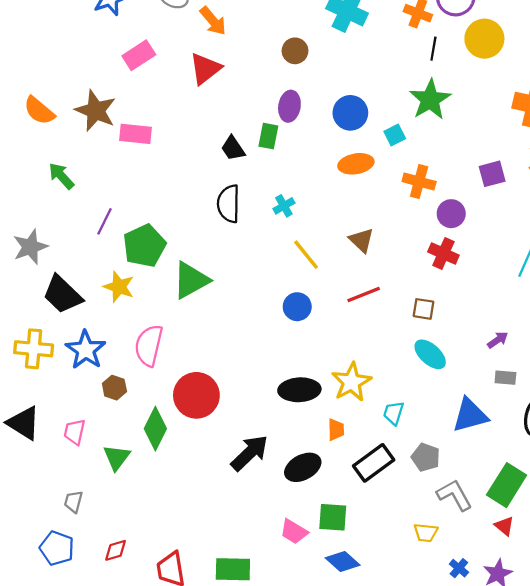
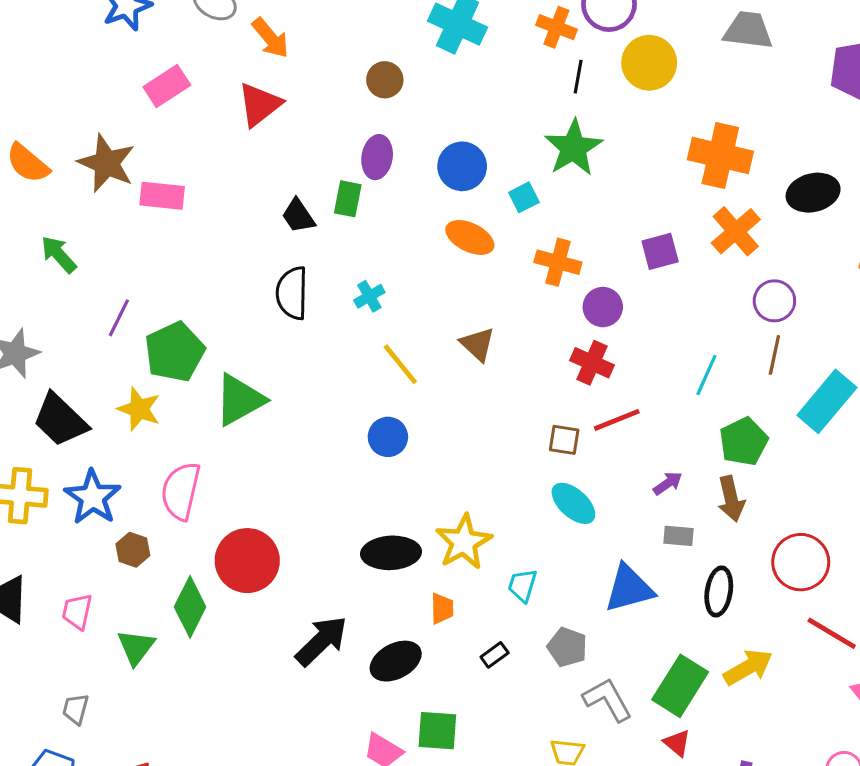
orange ellipse: (356, 164) -> (470, 237), turned 36
red line: (364, 295) -> (617, 420), moved
black rectangle: (374, 463) -> (495, 655), size x0.5

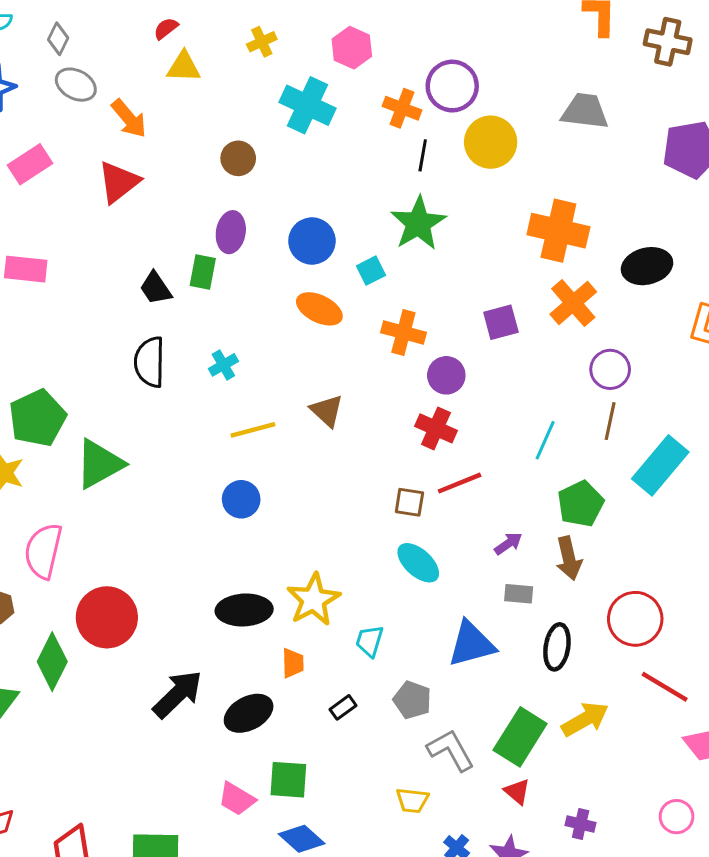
yellow line: (400, 364) -> (253, 430), turned -66

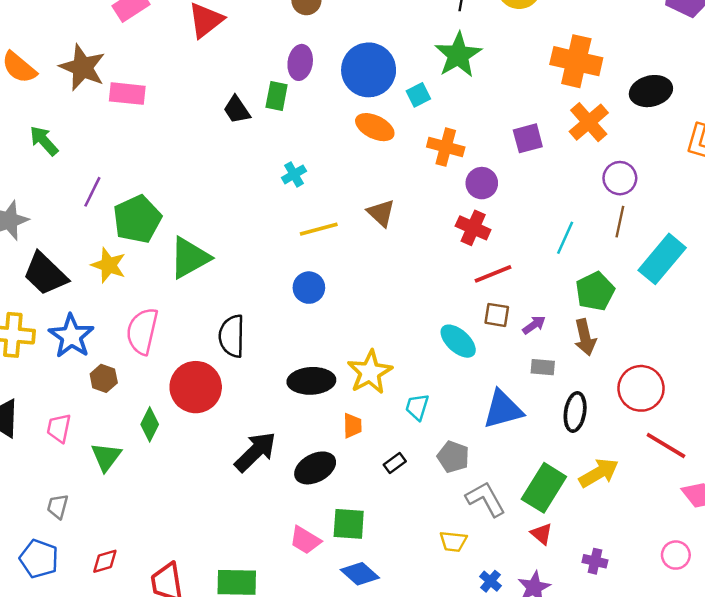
blue circle: (312, 241) -> (369, 70), size x1.4
black semicircle: (150, 362) -> (232, 336), moved
brown square: (409, 502) -> (497, 315), moved
green diamond: (52, 662) -> (150, 424), size x0.7

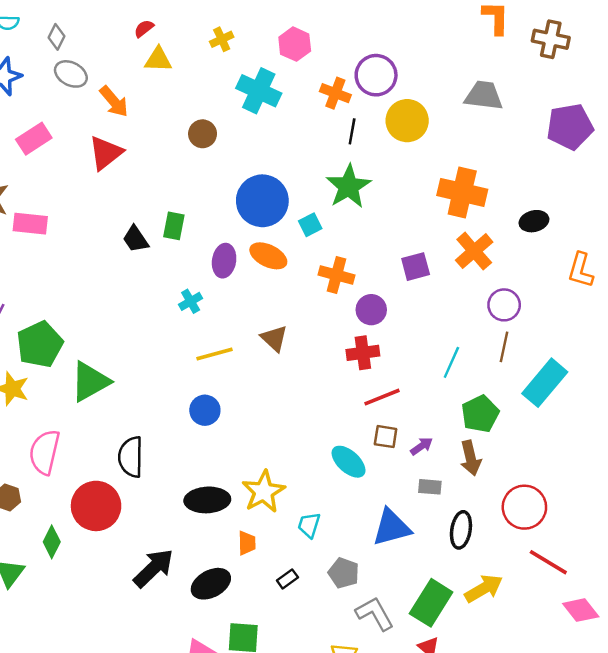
purple ellipse: (300, 62) -> (224, 261), moved
black ellipse: (651, 91) -> (534, 221), size x0.7
red cross: (473, 228) -> (363, 353), turned -32

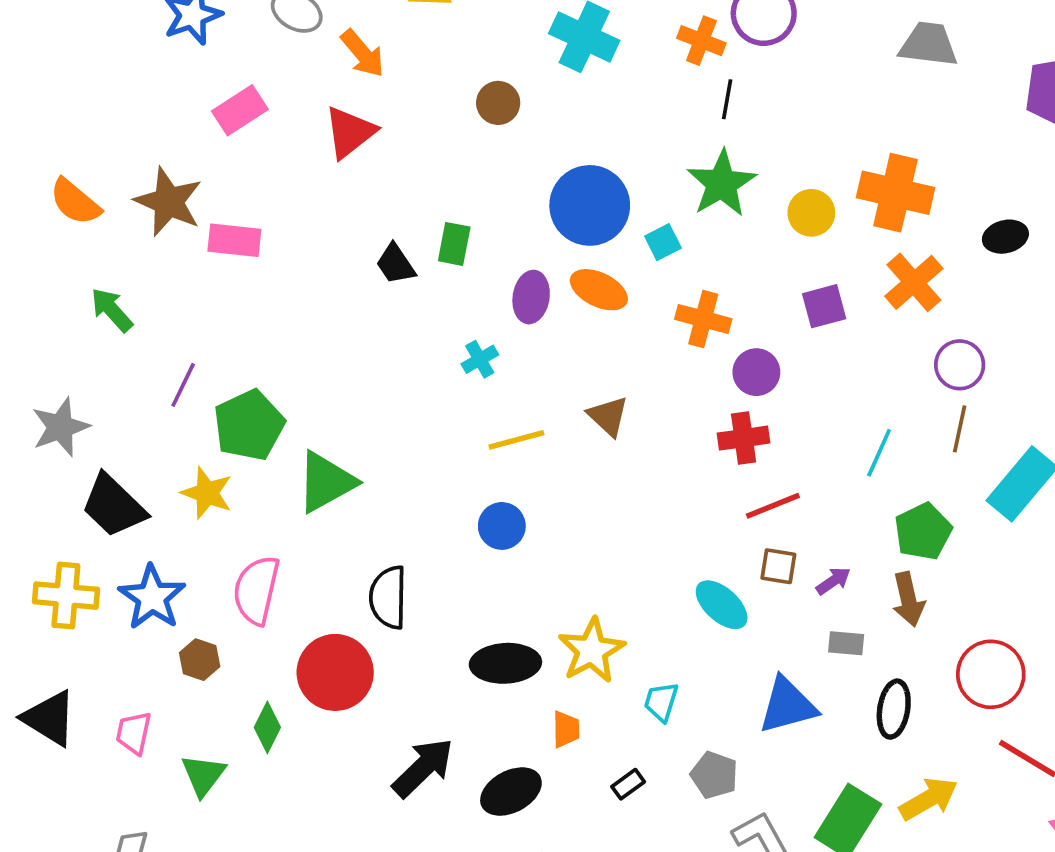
yellow circle: (407, 121) -> (811, 213), moved, size x0.7

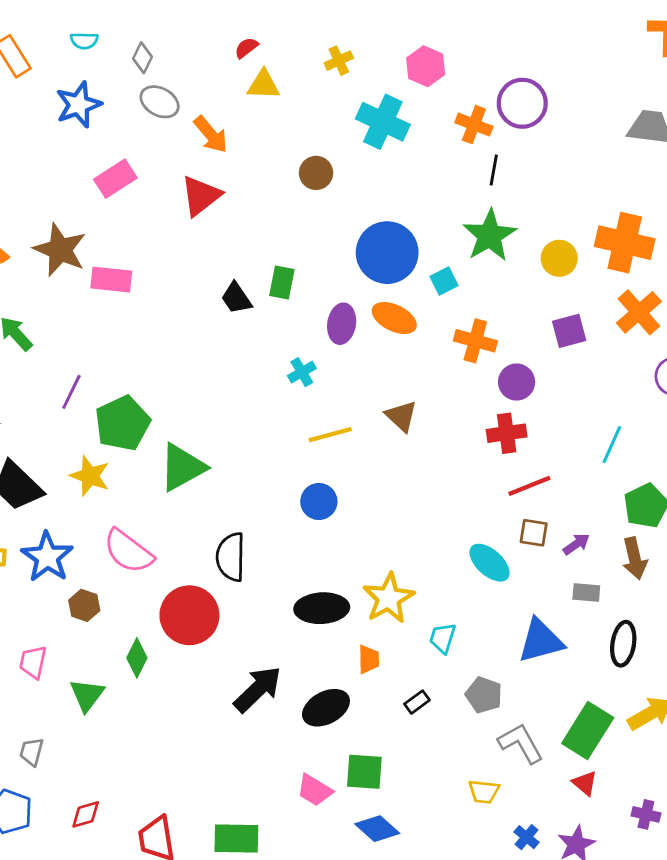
pink semicircle: (256, 590) -> (128, 551), turned -66

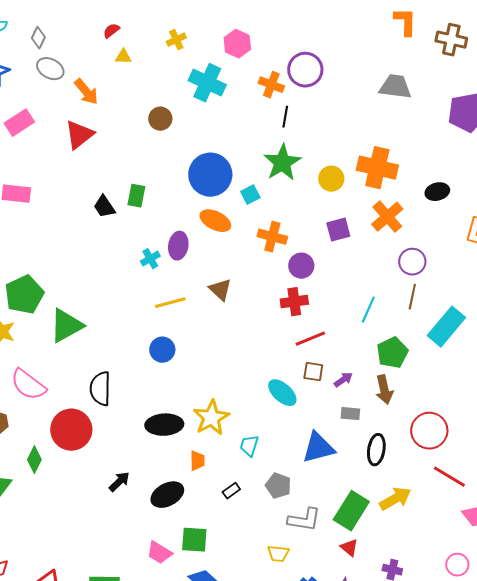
yellow triangle: (263, 85) -> (123, 57), size x0.7
purple ellipse: (342, 324) -> (178, 246), moved
black arrow: (258, 689) -> (119, 482), size x0.6
gray L-shape: (521, 743) -> (304, 520), turned 128

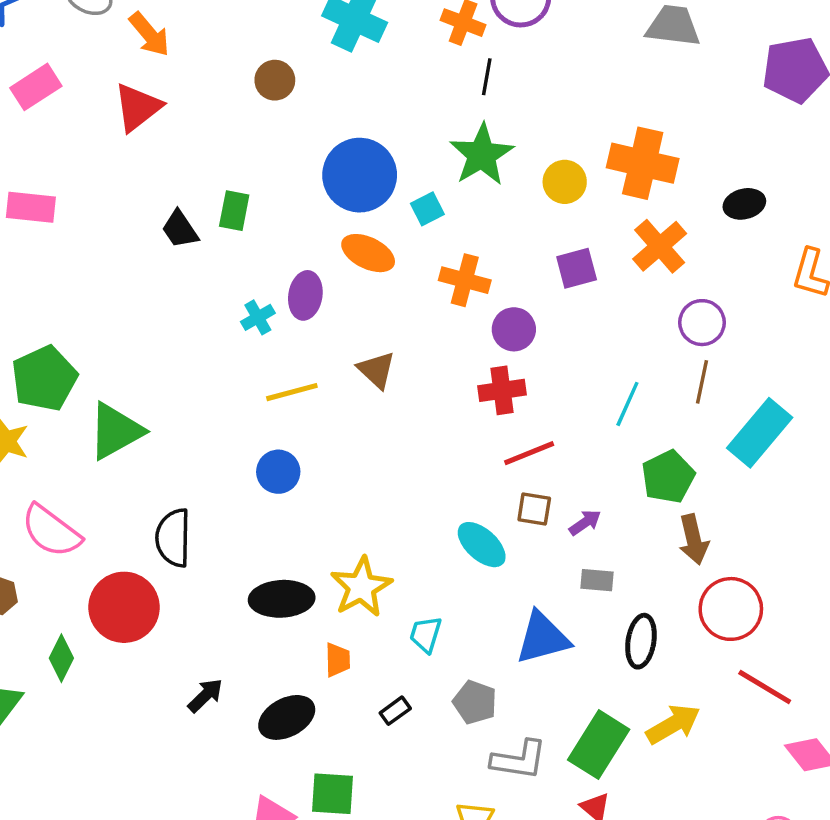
brown arrow: (384, 390) -> (694, 539), moved

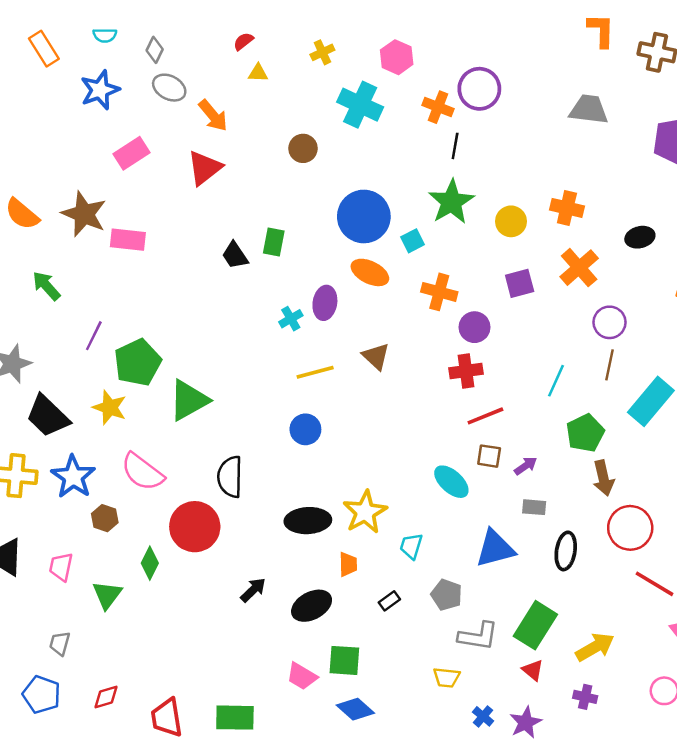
orange cross: (643, 163) -> (567, 208), size x0.7
yellow arrow: (673, 724) -> (595, 647), moved

